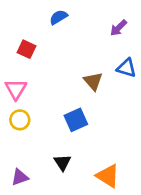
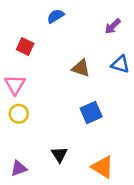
brown triangle: (93, 81) -> (81, 68), moved, turned -30
blue square: (76, 120) -> (91, 113), moved

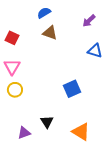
red square: (25, 47) -> (12, 38), moved
brown triangle: (81, 68) -> (50, 33), moved
purple triangle: (19, 168) -> (24, 133), moved

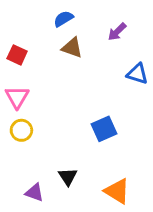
purple arrow: (89, 21) -> (117, 32), moved
purple triangle: (24, 133) -> (34, 193), turned 40

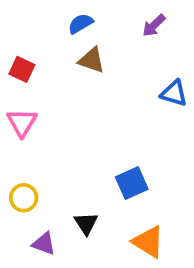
purple arrow: (117, 32) -> (154, 25), moved
blue square: (104, 129) -> (132, 183), moved
yellow circle: (21, 130) -> (24, 198), moved

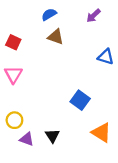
blue square: (132, 183) -> (80, 100), moved, turned -30
orange triangle: (148, 242) -> (101, 132), moved
purple triangle: (44, 244) -> (27, 139), moved

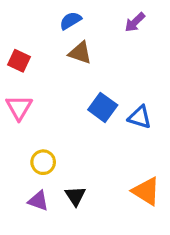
blue triangle: (106, 57) -> (140, 117), moved
blue square: (80, 100) -> (103, 107), moved
yellow circle: (14, 120) -> (43, 162), moved

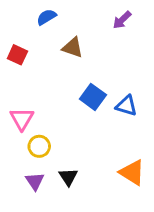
blue semicircle: (71, 21) -> (46, 17), moved
pink triangle: (19, 107) -> (22, 119), moved
purple triangle: (38, 201) -> (35, 181), turned 36

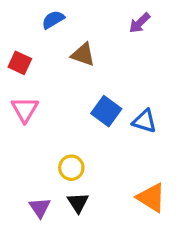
pink triangle: (22, 119) -> (25, 109), moved
yellow circle: (39, 146) -> (71, 168), moved

